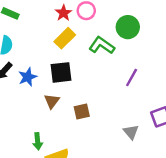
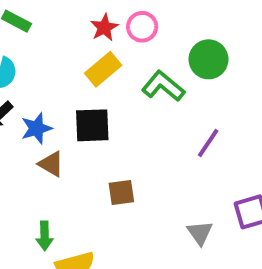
brown triangle: (52, 101) -> (51, 164), moved, turned -42

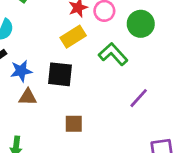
green circle: (208, 59) -> (141, 24), moved
brown triangle: (51, 164) -> (28, 97), turned -36

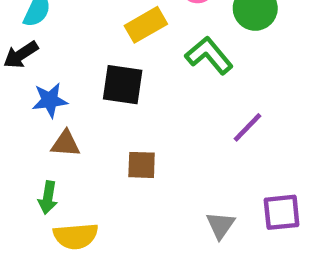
blue star: (21, 71) -> (50, 100), moved
brown triangle: (28, 97) -> (66, 144), moved

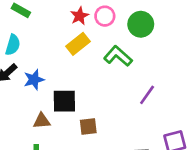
black square: (123, 85) -> (64, 101), moved
blue star: (50, 100) -> (34, 80), moved

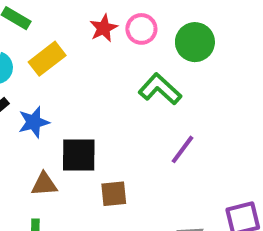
yellow rectangle: (78, 44) -> (47, 59), moved
purple line: (147, 95) -> (183, 149), moved

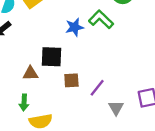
blue star: (34, 122) -> (75, 27), moved
purple line: (183, 149) -> (97, 88), moved

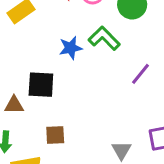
brown square: (71, 80) -> (55, 135), moved
purple line: (97, 88) -> (140, 74), moved

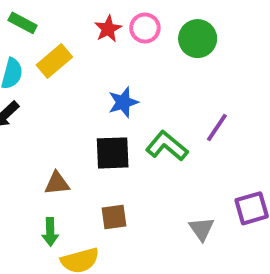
green L-shape: (104, 38) -> (167, 146), moved
black square: (41, 85) -> (113, 153), moved

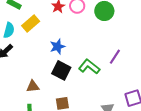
blue star: (123, 102) -> (57, 47), moved
black square: (113, 153) -> (61, 70), turned 30

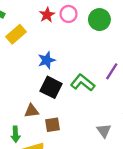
brown triangle: (33, 86) -> (32, 111), moved

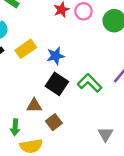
yellow rectangle: (16, 34) -> (26, 49), moved
brown square: (53, 125) -> (54, 122), turned -35

